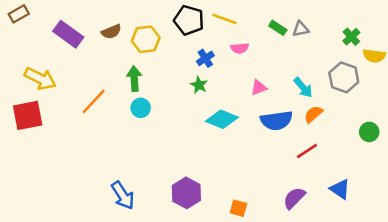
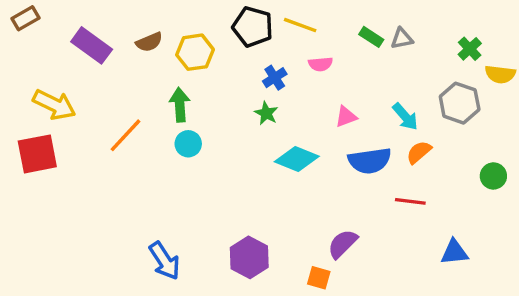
red line: (307, 151) -> (410, 201), turned 40
blue triangle: (340, 189) -> (454, 252), turned -40
purple semicircle: (294, 198) -> (343, 244), moved

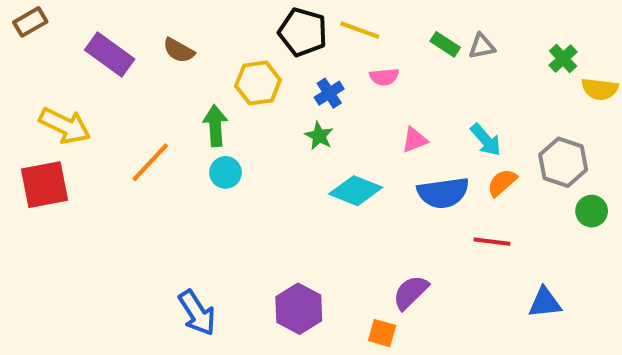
brown semicircle: (149, 42) -> (179, 50), turned 52
yellow hexagon: (195, 52) -> (258, 83), moved
gray hexagon: (460, 103) -> (563, 162), moved

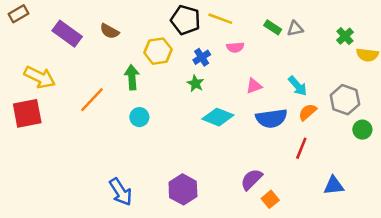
cyan circle: (226, 172) -> (139, 117), moved
red line: (492, 242) -> (301, 148), turned -75
orange square: (382, 333) -> (270, 199), moved, turned 35

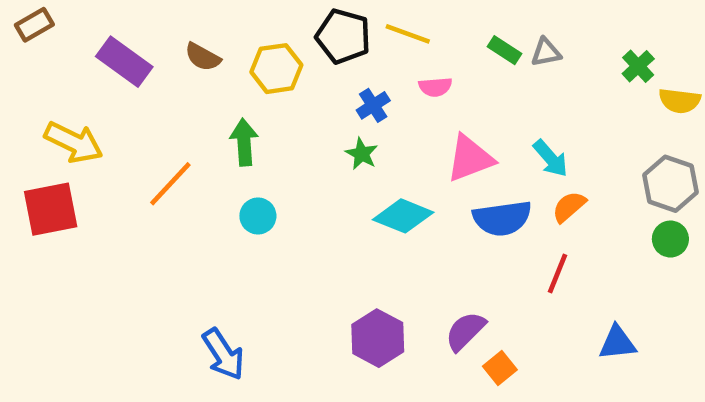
yellow hexagon: (158, 51) -> (276, 69), moved
pink triangle: (254, 86) -> (470, 158), size x1.6
gray hexagon: (345, 100) -> (670, 184), moved
purple hexagon: (183, 189) -> (378, 338), moved

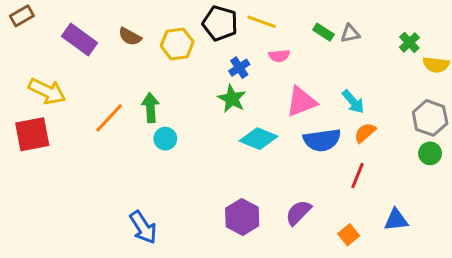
green arrow: (244, 142) -> (151, 108), moved
green star: (362, 154) -> (232, 99), size x1.4
orange square: (500, 368) -> (349, 235), moved

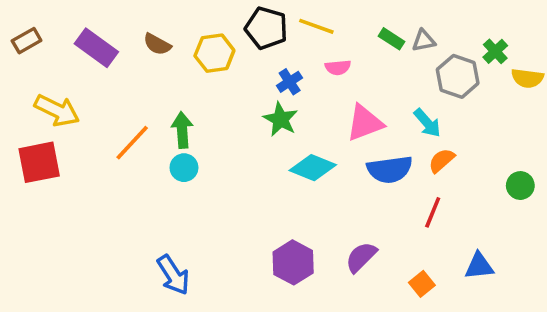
brown rectangle: (22, 16) -> (27, 41), moved
gray hexagon: (430, 118) -> (458, 76), moved
cyan circle: (165, 139) -> (184, 168), moved

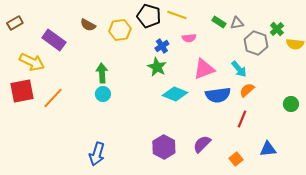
purple rectangle: (96, 48) -> (54, 40), moved
orange line: (132, 143) -> (53, 98), moved
blue arrow: (173, 275) -> (97, 154), turned 50

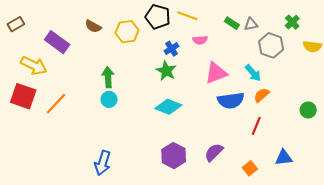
green cross: (277, 29) -> (292, 22), moved
red square: (22, 91) -> (23, 96), turned 30
cyan diamond: (175, 94) -> (168, 107), moved

